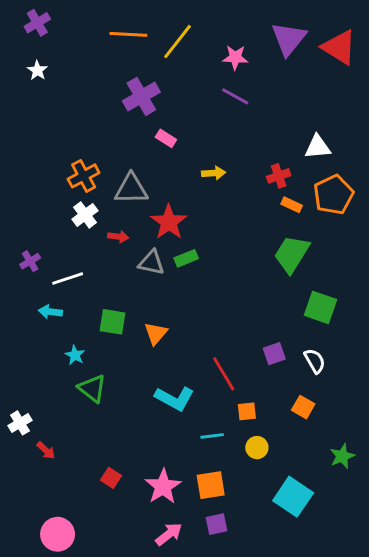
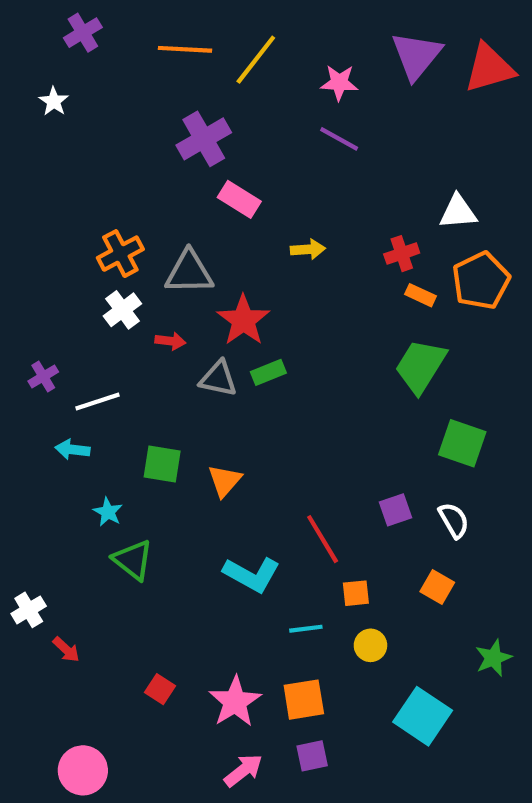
purple cross: (37, 23) -> (83, 33), moved
red triangle: (339, 47) -> (489, 68), turned -48
pink rectangle: (166, 138) -> (239, 199), size x1.4

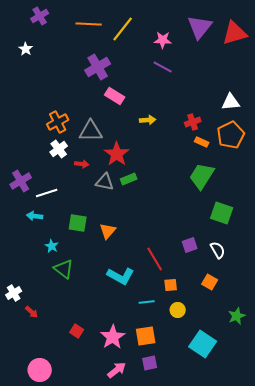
white triangle: (458, 212) -> (231, 102), moved
purple cross: (43, 376) -> (21, 181), size x1.5

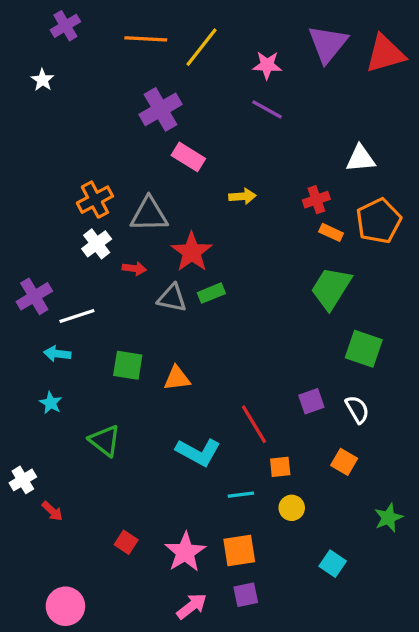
white triangle: (231, 102) -> (361, 159), moved
orange triangle: (108, 231) -> (177, 378), turned 42
cyan star: (52, 246) -> (51, 403), moved
cyan square: (203, 344) -> (333, 564), size x0.6

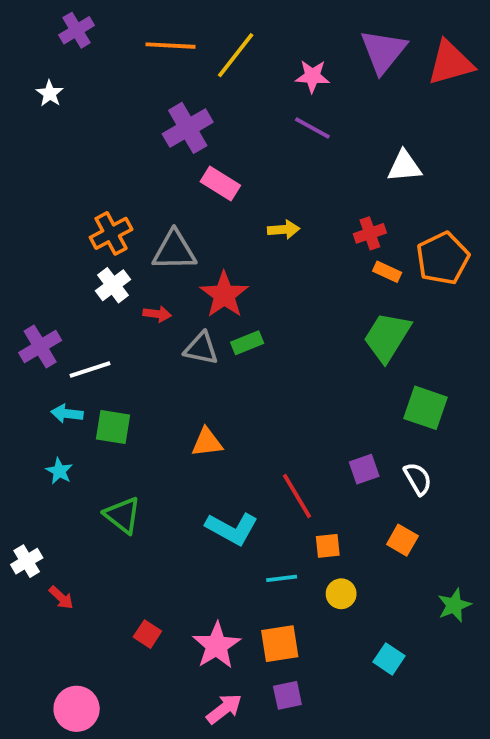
white triangle: (361, 159) -> (404, 166), moved
green square: (128, 365) -> (113, 427), moved

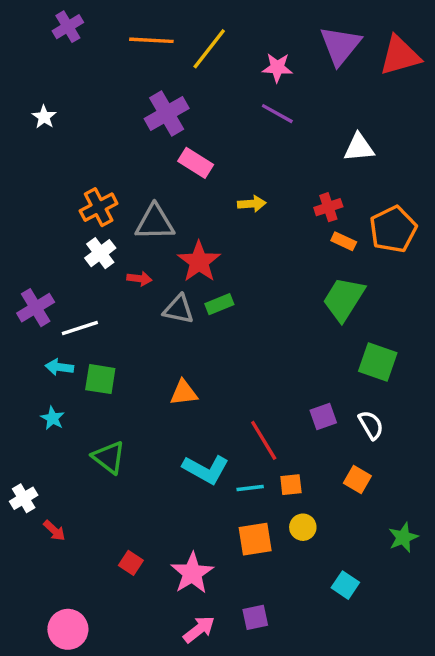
white star: (50, 93) -> (44, 117), moved
cyan line: (282, 578) -> (250, 488), moved
orange square: (280, 644) -> (255, 539), moved

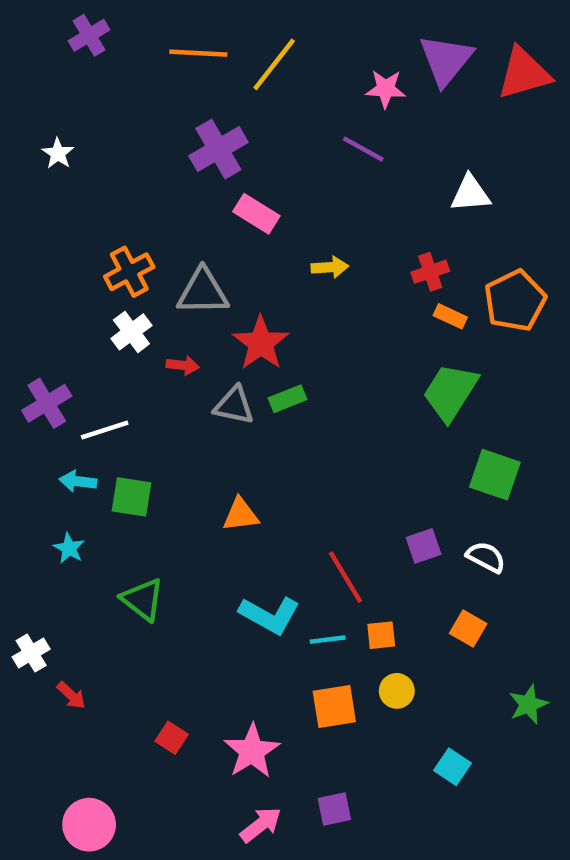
pink star: (277, 68) -> (386, 89), moved
white semicircle: (371, 425) -> (486, 557), turned -32

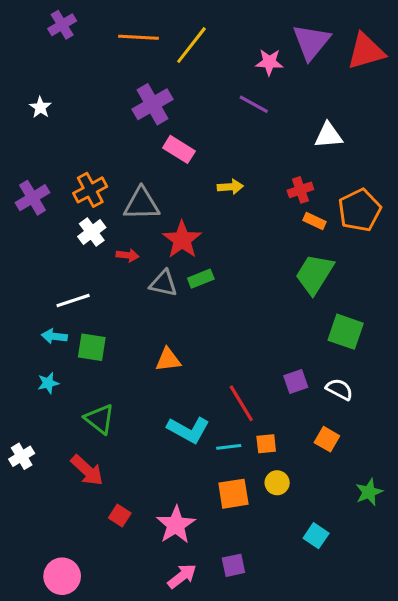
purple cross: (47, 403) -> (33, 198), moved
cyan star: (69, 548) -> (48, 383), turned 30
red arrow: (71, 695) -> (87, 470), moved, size x1.6

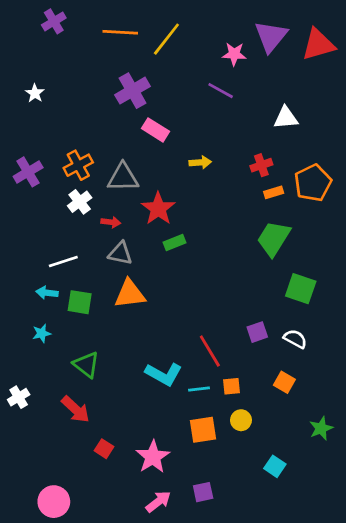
orange rectangle: (314, 221) -> (274, 192), turned -42
gray triangle: (163, 283) -> (120, 253), moved
orange triangle: (168, 360) -> (130, 294), moved, size x1.4

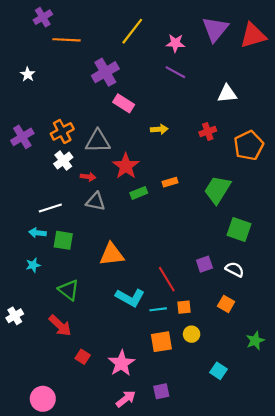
orange line: (120, 32) -> (66, 40), moved
pink star: (234, 54) -> (175, 43), moved
orange rectangle: (274, 192) -> (170, 182), moved
orange triangle: (130, 294) -> (112, 254), moved

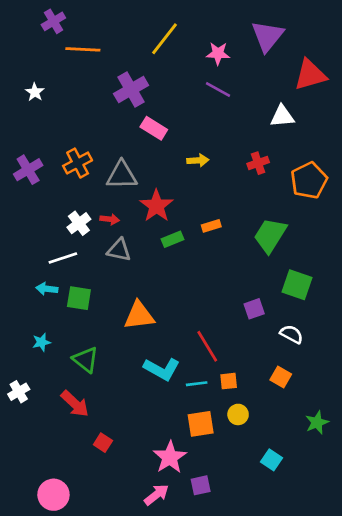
red triangle: (253, 36) -> (310, 75), moved
white cross: (63, 161) -> (79, 223), moved
purple square: (204, 264) -> (254, 309), moved
cyan star: (33, 265) -> (41, 342), moved
pink star: (121, 363) -> (170, 457), moved

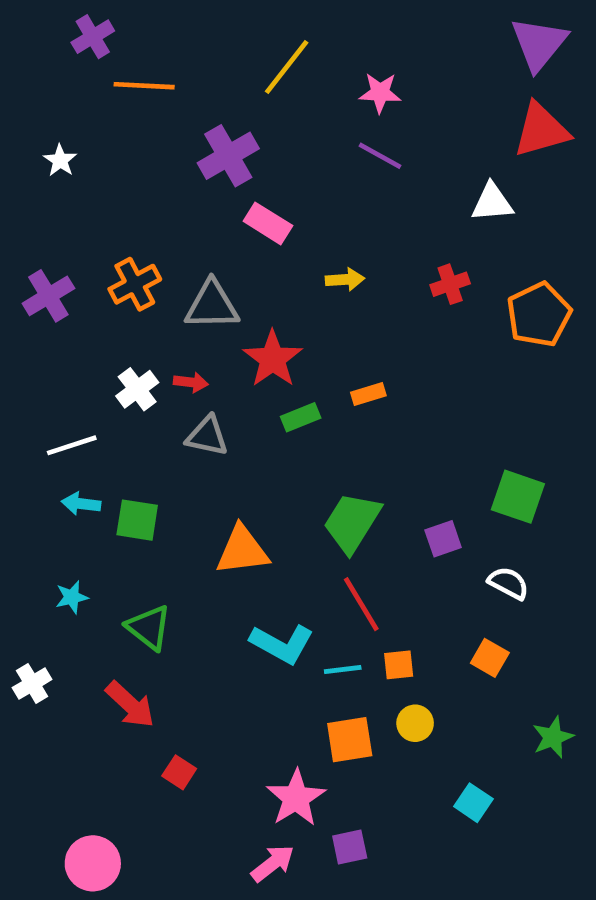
purple triangle: (267, 36) -> (539, 44), moved
green trapezoid: (270, 235) -> (352, 522), moved
white line: (63, 258) -> (72, 445), moved

